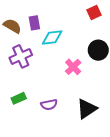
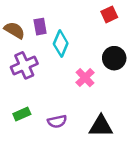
cyan diamond: (52, 38) -> (61, 44), turned -60
black triangle: (87, 109) -> (101, 126), turned 35

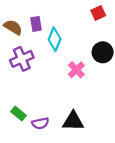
green rectangle: (22, 114) -> (18, 113), moved, turned 64
purple semicircle: (57, 121) -> (40, 123), moved
black triangle: (101, 126) -> (73, 121), moved

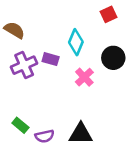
purple rectangle: (36, 24) -> (51, 59), moved, turned -64
cyan diamond: (55, 39) -> (76, 42), moved

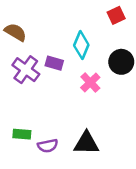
purple cross: (24, 65) -> (26, 70), turned -30
green rectangle: (20, 125) -> (22, 134), turned -35

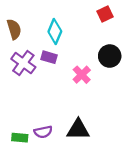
brown semicircle: (15, 32) -> (14, 29), turned 42
cyan diamond: (81, 45) -> (55, 32), moved
green rectangle: (22, 134) -> (20, 138), moved

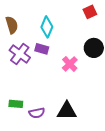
green rectangle: (20, 138) -> (16, 104), moved

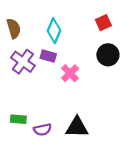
red square: (90, 12) -> (103, 23), moved
pink cross: (70, 64) -> (70, 73), moved

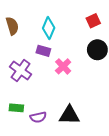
purple cross: (23, 62) -> (21, 71), moved

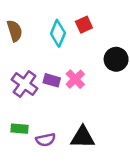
red square: (93, 21) -> (84, 25), moved
purple rectangle: (43, 51) -> (52, 80), moved

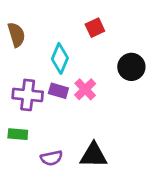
cyan diamond: (58, 33) -> (60, 58), moved
purple cross: (25, 84) -> (28, 95), turned -30
green rectangle: (20, 129) -> (18, 134), moved

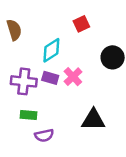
cyan diamond: (60, 58) -> (51, 50), turned 35
green rectangle: (18, 134) -> (29, 115), moved
black triangle: (94, 155) -> (93, 120), moved

